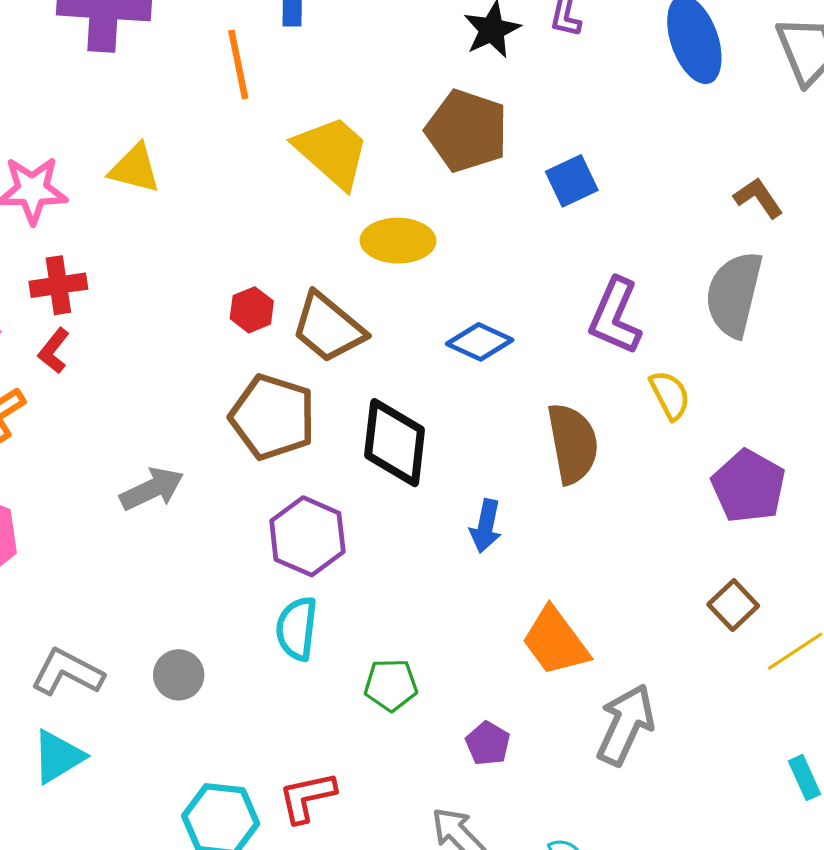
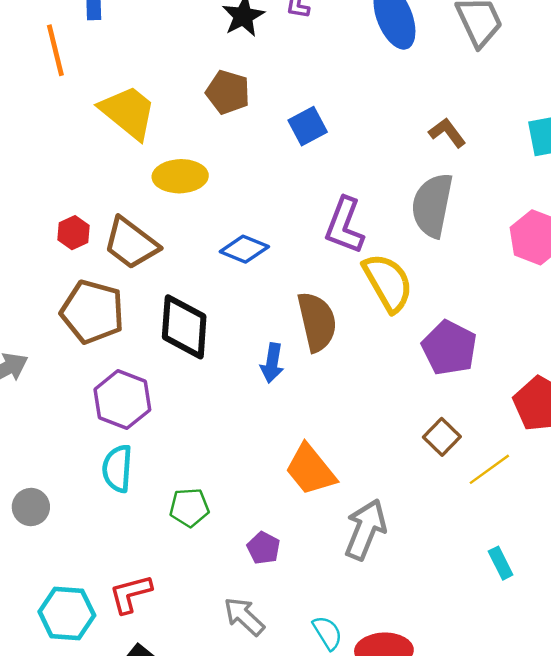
brown pentagon: (467, 131) -> (228, 92), size x0.7
yellow semicircle: (670, 395) -> (388, 283), size x1.6
blue arrow: (486, 526) -> (272, 363), moved

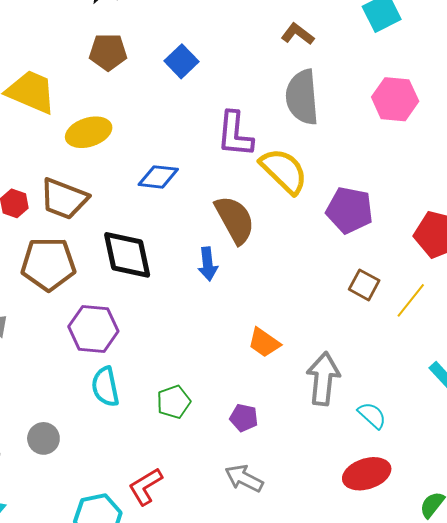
orange trapezoid: (310, 470) -> (264, 343), size x0.7
cyan semicircle: (327, 633) -> (372, 415), moved

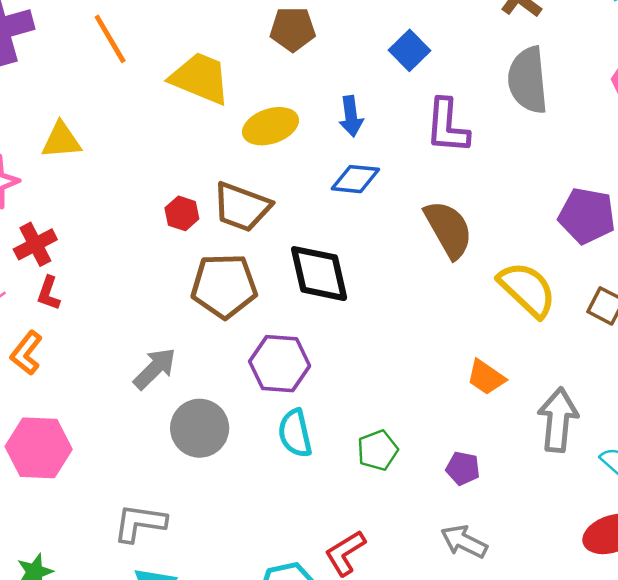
blue square: (181, 61) -> (410, 50), moved
yellow semicircle: (284, 171) -> (527, 289), moved
blue arrow: (208, 264) -> (351, 116), moved
gray circle: (43, 438) -> (200, 428), moved, size x1.5

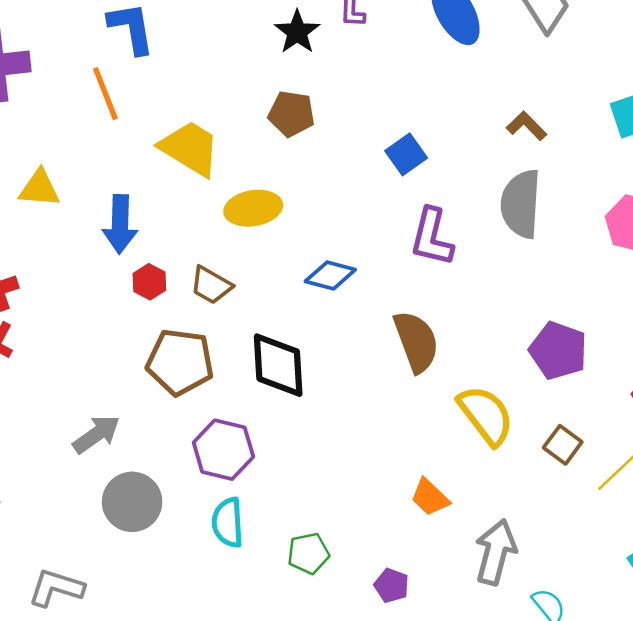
blue arrow: (351, 116) -> (120, 224), moved, size x1.4
brown trapezoid: (242, 207) -> (211, 285), size x0.7

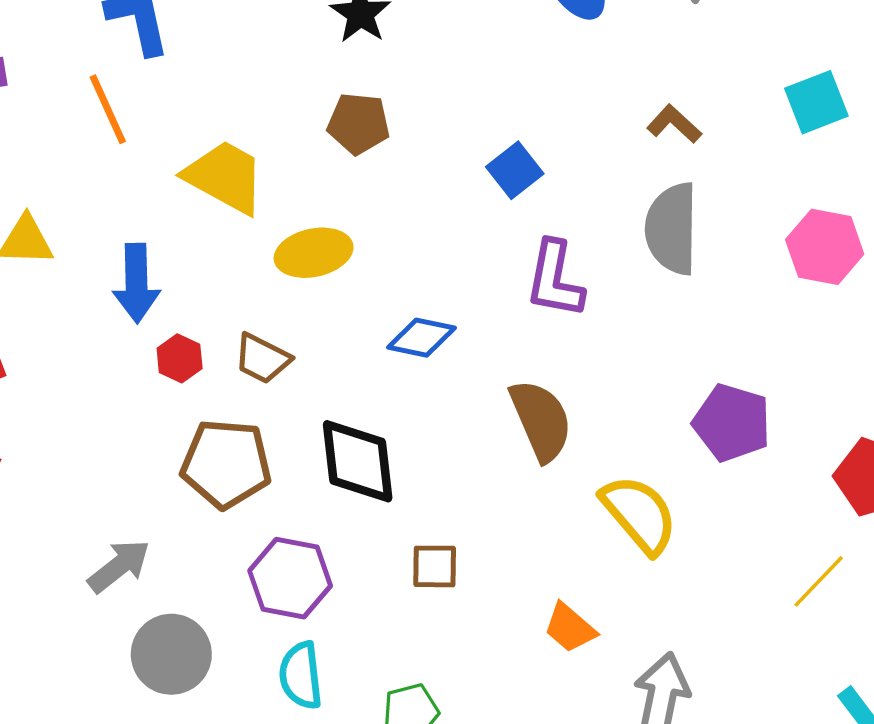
brown square: (563, 445) -> (435, 566), moved, turned -33

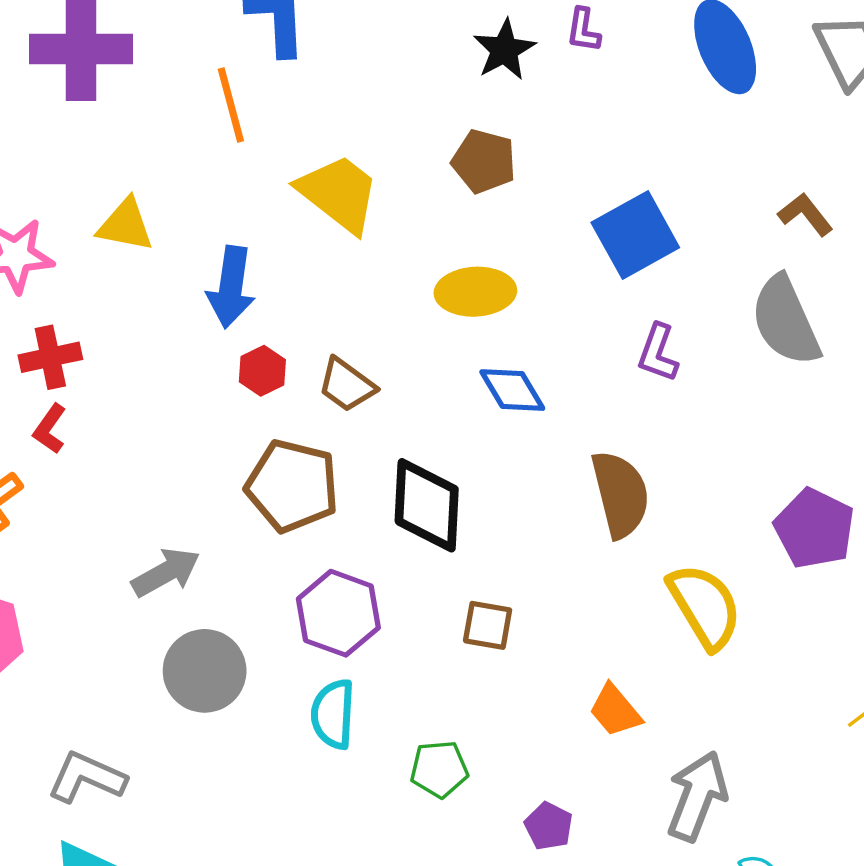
blue square: (515, 170) -> (635, 235), size x1.5
gray semicircle: (672, 229) -> (786, 321), turned -34
yellow ellipse: (314, 253) -> (475, 292), moved
purple L-shape: (555, 279) -> (658, 353), size x0.7
blue diamond: (421, 338) -> (512, 390), turned 38

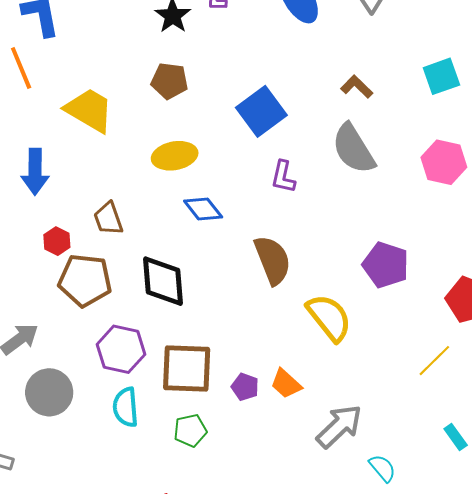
red hexagon: (262, 371) -> (57, 241), moved
brown trapezoid: (347, 385) -> (108, 219), turned 42
brown square: (488, 625) -> (187, 368), moved, size x1.8
gray arrow: (697, 796) -> (339, 426), turned 33
purple pentagon: (549, 826) -> (245, 387), moved

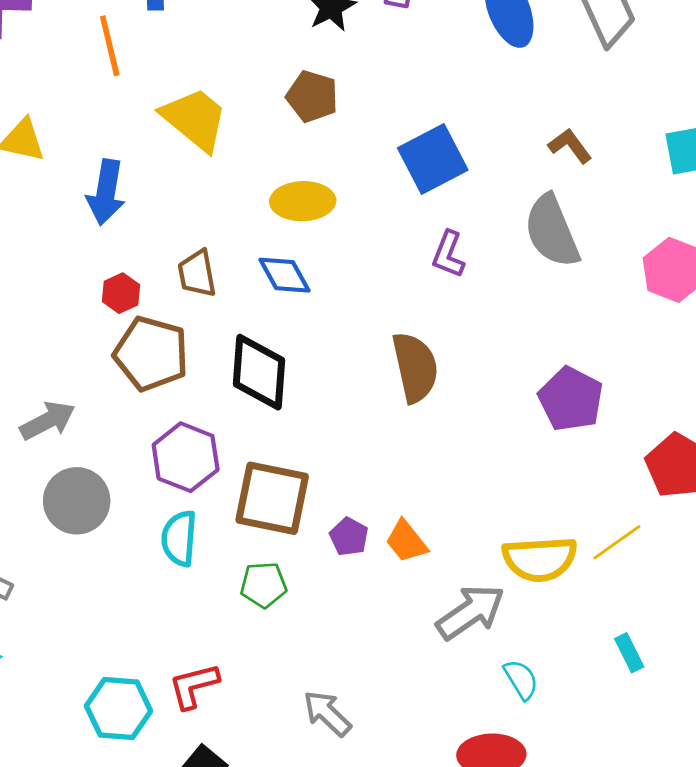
blue diamond: (203, 209) -> (284, 275), moved
yellow semicircle: (329, 317) -> (540, 559), moved, turned 116

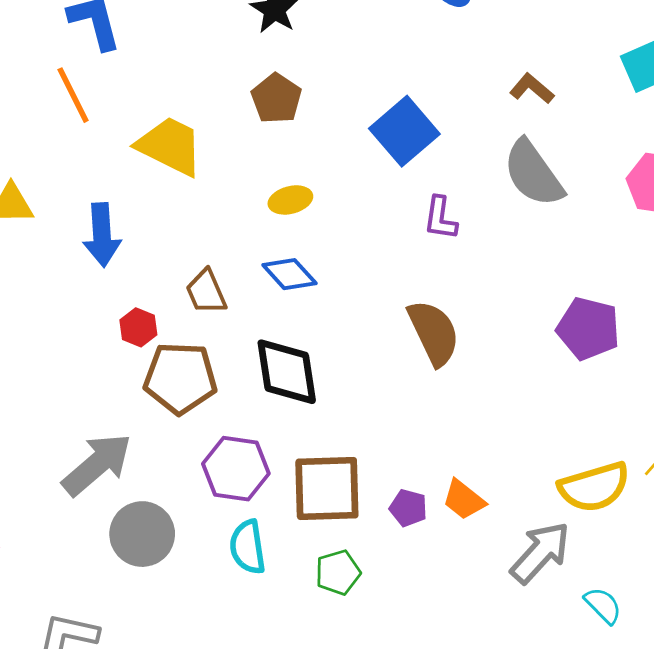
brown pentagon: (312, 96) -> (276, 99), turned 30
yellow ellipse: (303, 201) -> (290, 200), size x0.7
gray arrow: (48, 421) -> (97, 464), size x1.4

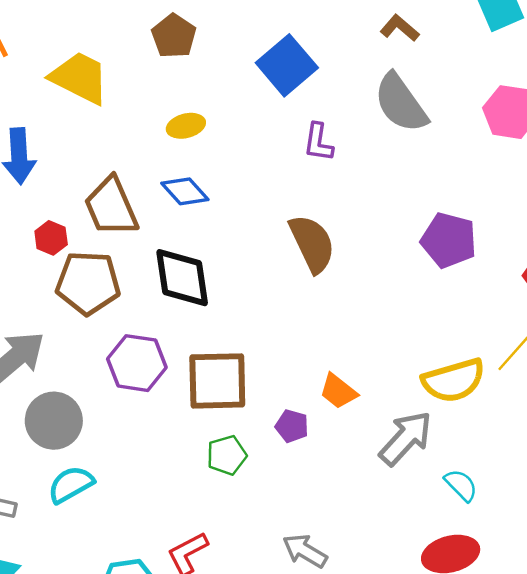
brown trapezoid: (206, 292) -> (111, 207), size x1.5
purple pentagon: (408, 508) -> (292, 426), moved
cyan semicircle: (248, 547) -> (71, 484), moved, turned 69

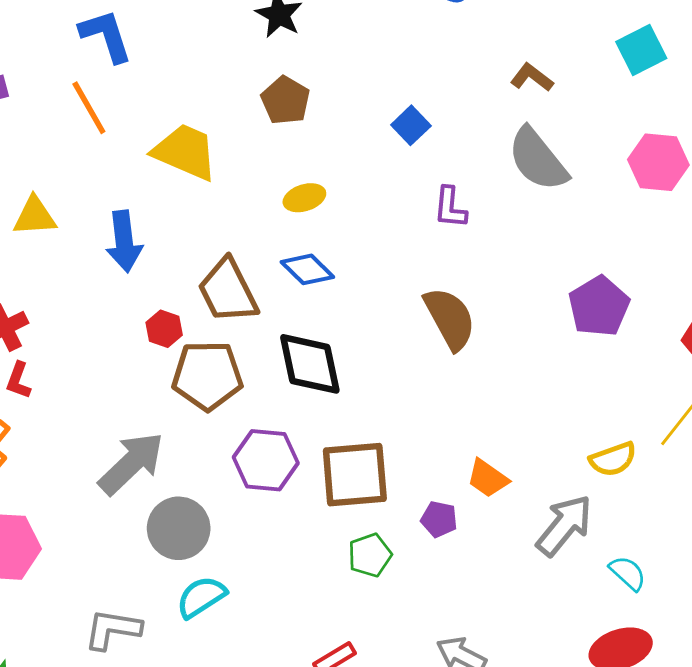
blue square: (287, 65) -> (411, 125), size x0.6
purple pentagon: (449, 240) -> (599, 306), turned 30
yellow semicircle: (454, 380) -> (613, 459), size x0.7

